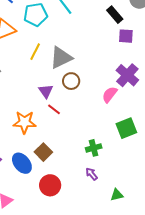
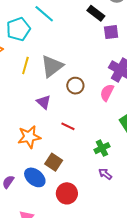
brown circle: (71, 81) -> (75, 86), moved
red line: (54, 109) -> (68, 126), moved

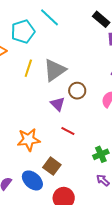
purple triangle: (44, 102) -> (58, 104), moved

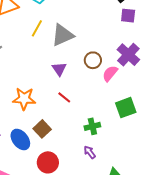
brown circle: (77, 91) -> (93, 60), moved

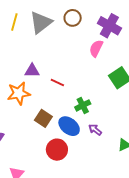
brown circle: (93, 60) -> (73, 18), moved
purple triangle: (59, 69) -> (32, 71), moved, turned -42
green cross: (92, 126) -> (83, 105), moved
blue ellipse: (20, 140) -> (69, 126), moved

